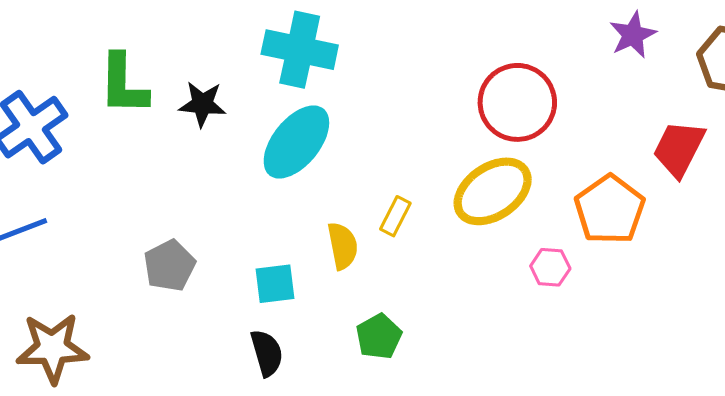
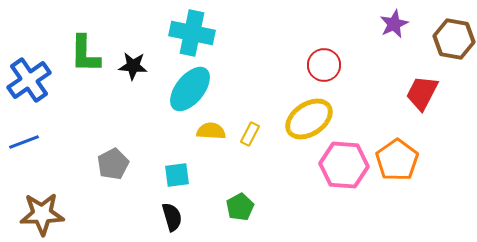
red circle: (517, 102) -> (324, 65), size x0.7
orange pentagon: (610, 210) -> (397, 160), moved
yellow semicircle: (343, 246) -> (211, 131), moved, turned -76
pink hexagon: (550, 267) -> (344, 165), size x2.0

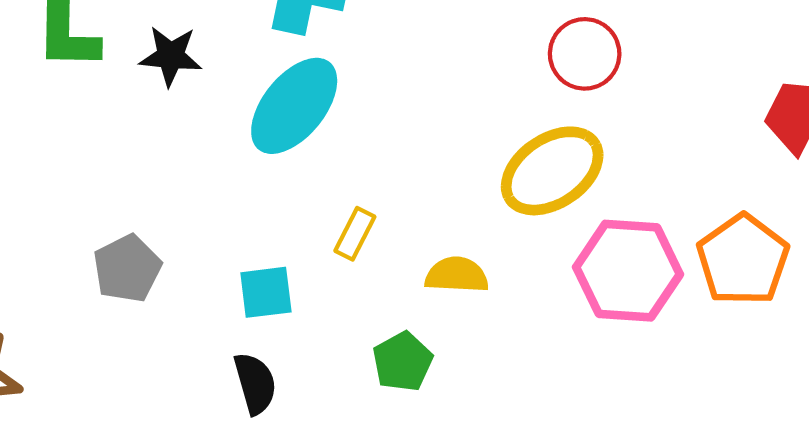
yellow semicircle: (211, 131) -> (457, 275), moved
yellow rectangle: (250, 134) -> (355, 234), moved

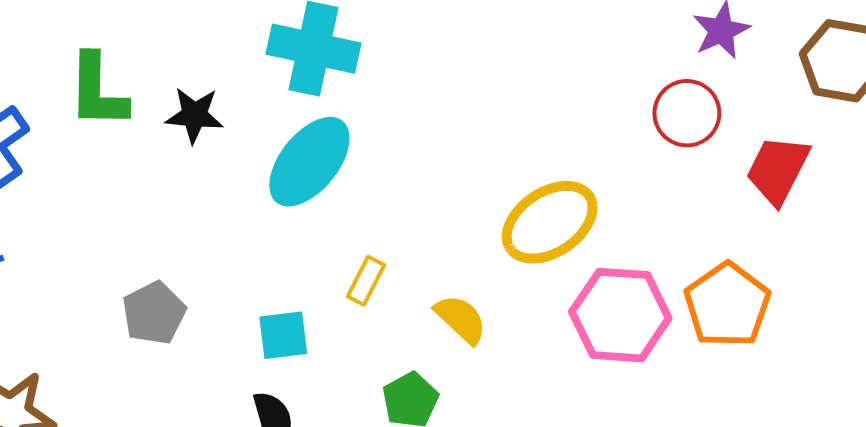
red circle: (585, 54) -> (687, 113), moved
yellow semicircle: (457, 275) -> (461, 319), turned 40

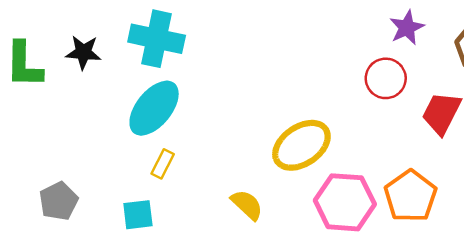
black star: (194, 115) -> (83, 52), moved
yellow rectangle: (366, 281) -> (163, 164), moved

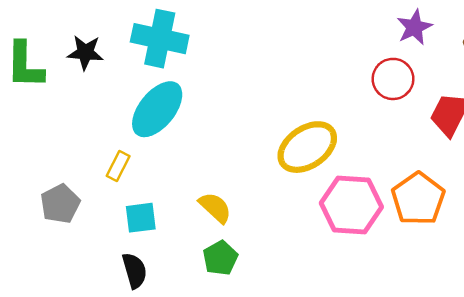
yellow rectangle: (163, 164) -> (118, 166), moved
yellow semicircle: (247, 205) -> (215, 208), moved

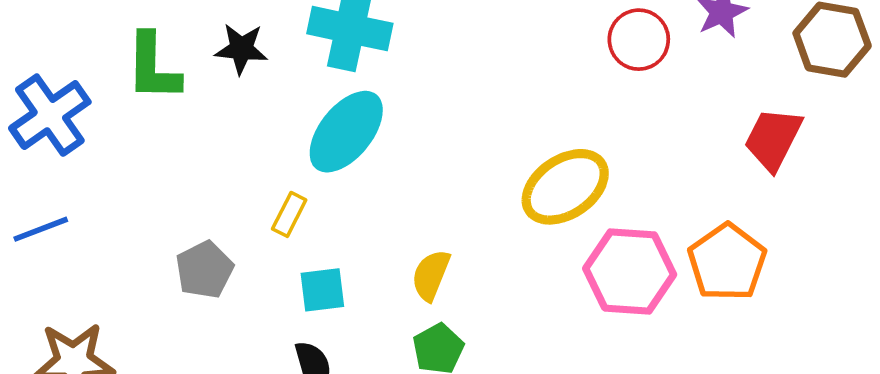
red circle: (393, 79) -> (639, 40), moved
yellow semicircle: (215, 208) -> (431, 275), turned -111

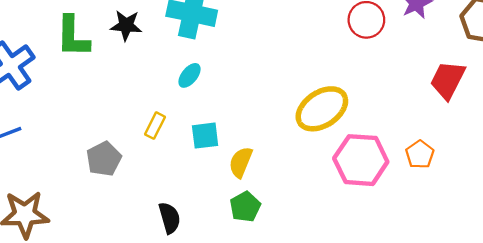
cyan ellipse: (346, 132) -> (190, 75), size x0.5
orange pentagon: (727, 262) -> (420, 154), size x0.6
cyan square: (322, 290) -> (205, 136), moved

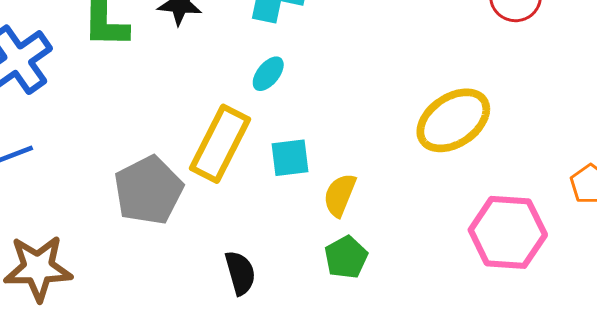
yellow rectangle: (155, 126) -> (220, 144), size x2.0
gray pentagon: (104, 159) -> (148, 190), size x1.4
pink hexagon: (361, 160) -> (508, 232), moved

